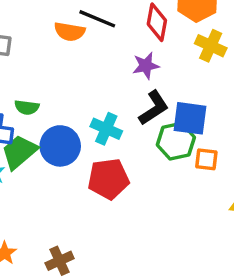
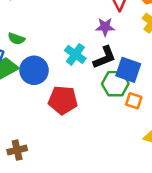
cyan cross: (106, 129) -> (75, 54), moved

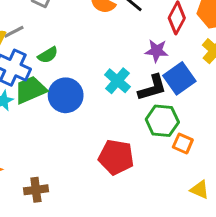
green semicircle: (16, 39) -> (48, 55), turned -56
blue square: (128, 70) -> (179, 78), moved, turned 30
red pentagon: (63, 100) -> (116, 157), moved

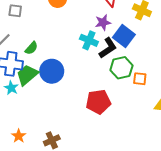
cyan cross: (117, 81) -> (89, 40), moved

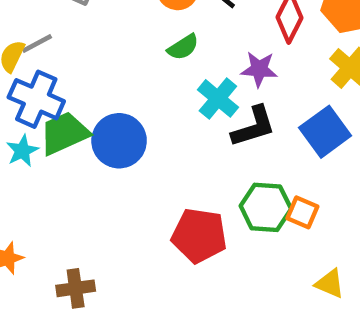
blue square: (124, 36) -> (325, 132), moved
green semicircle: (31, 48) -> (183, 47), moved
green hexagon: (121, 68) -> (266, 207), moved

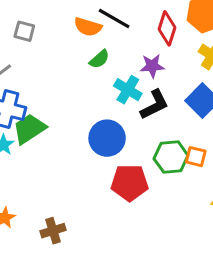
blue circle: (119, 141) -> (107, 138), moved

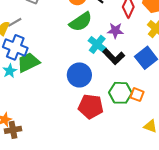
green semicircle: (99, 59) -> (81, 22), size x1.6
black L-shape: (154, 105) -> (114, 57), turned 65
brown cross: (53, 231) -> (13, 130), moved

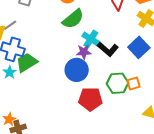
purple star: (115, 31) -> (84, 52), moved
orange square: (137, 95) -> (133, 83), turned -32

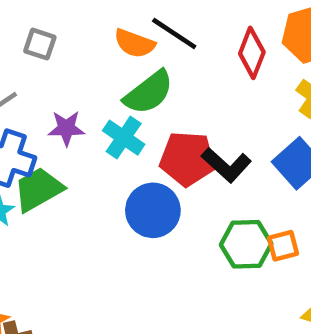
cyan cross: (91, 39) -> (124, 138), moved
purple star: (84, 52) -> (66, 128), moved
red pentagon: (90, 99) -> (187, 159), moved

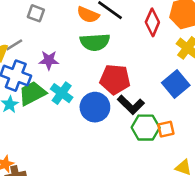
green semicircle: (149, 92) -> (95, 42), turned 32
cyan cross: (124, 138) -> (62, 93), moved
black L-shape: (226, 165) -> (131, 105), moved

